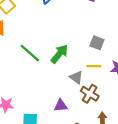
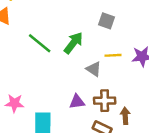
gray square: (97, 43) -> (107, 21), moved
brown cross: (90, 94) -> (105, 101), moved, turned -30

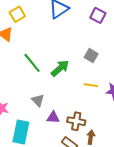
gray triangle: (94, 69) -> (38, 100), moved

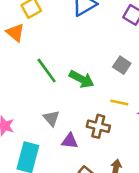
green arrow: (60, 68) -> (82, 79), turned 66
brown cross: (76, 121) -> (98, 126), moved

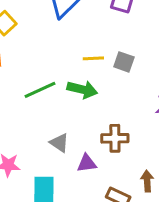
green line: (47, 71) -> (40, 90), turned -64
yellow line: (119, 103) -> (93, 58), moved

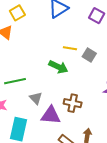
green line: (40, 90) -> (15, 81), moved
purple triangle: (87, 163) -> (51, 115), size x1.5

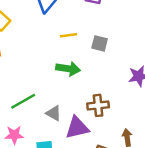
yellow line: (70, 48) -> (68, 35), moved

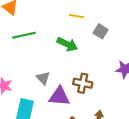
green line: (23, 101) -> (24, 35), moved

